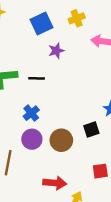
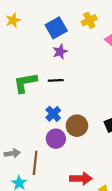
purple star: (56, 51) -> (60, 52), moved
brown circle: (61, 140) -> (77, 126), moved

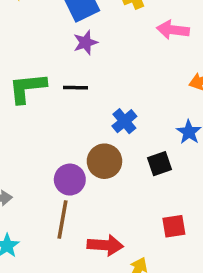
blue cross: (53, 114) -> (124, 121), moved
brown line: (35, 163) -> (62, 220), moved

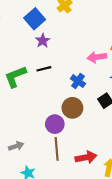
pink arrow: (173, 30) -> (97, 57), moved

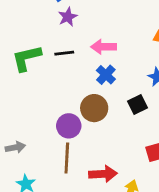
pink arrow: (97, 57) -> (104, 47), moved

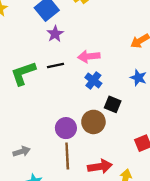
black square: (138, 105) -> (113, 104), moved, turned -35
brown circle: (94, 108) -> (93, 122), moved

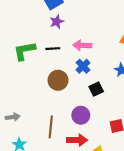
black square: (113, 104) -> (96, 89), turned 32
brown circle: (93, 122) -> (58, 80), moved
purple circle: (66, 128) -> (81, 115), moved

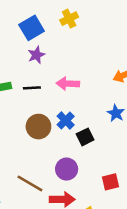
blue cross: (83, 66) -> (66, 120), moved
brown line: (51, 127) -> (30, 183), turned -65

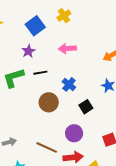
purple star: (36, 55) -> (28, 51), moved
pink arrow: (68, 84) -> (67, 48), moved
blue cross: (66, 120) -> (69, 84), moved

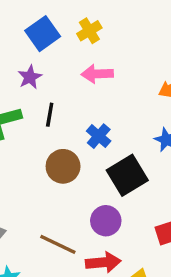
yellow cross: (64, 16) -> (89, 31), moved
black line: (40, 73) -> (50, 115), turned -72
black square: (86, 107) -> (127, 175), size x1.6

